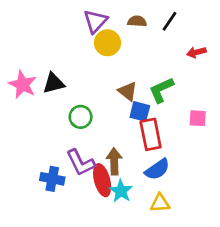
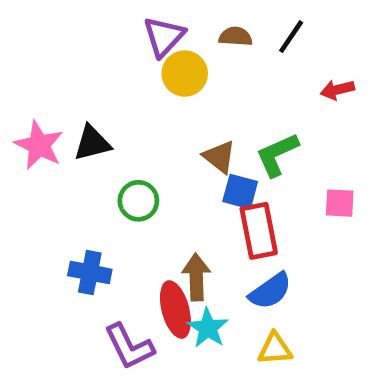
purple L-shape: (81, 163) -> (129, 347), moved
blue cross: (52, 179) -> (90, 272), moved

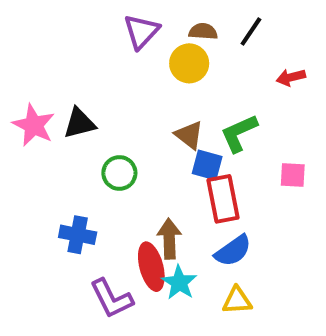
yellow circle: (185, 74) -> (189, 63), moved

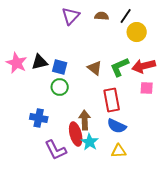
yellow circle: (189, 63) -> (137, 32), moved
red arrow: (291, 77) -> (144, 66), moved, size x1.6
blue square: (207, 165) -> (60, 67), moved
blue semicircle: (233, 251) -> (117, 126), turned 60

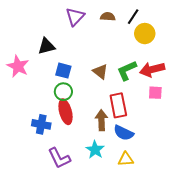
black triangle: (40, 62) -> (46, 46), moved
brown arrow: (85, 120) -> (101, 120), moved
red ellipse: (76, 134) -> (66, 112), moved

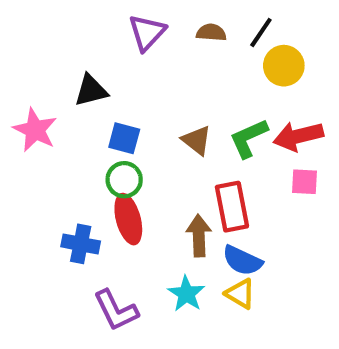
yellow triangle: (126, 159) -> (240, 294), moved, turned 35

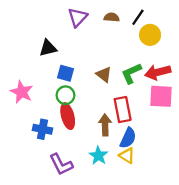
pink star: (35, 130) -> (22, 92), moved
pink square: (305, 182) -> (161, 96), size x1.6
blue semicircle: (242, 261) -> (128, 138), turned -90

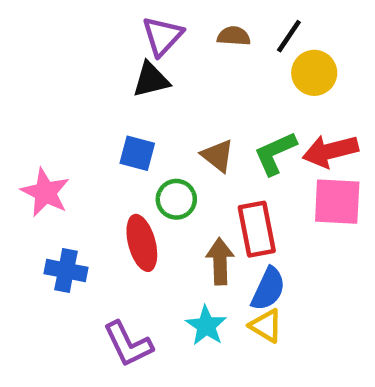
black triangle: (48, 48) -> (151, 80), moved
green circle: (65, 95) -> (176, 199), moved
blue cross: (42, 129) -> (66, 271), moved

